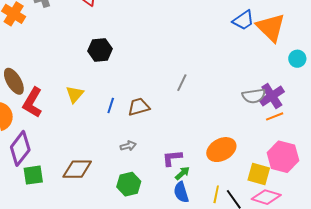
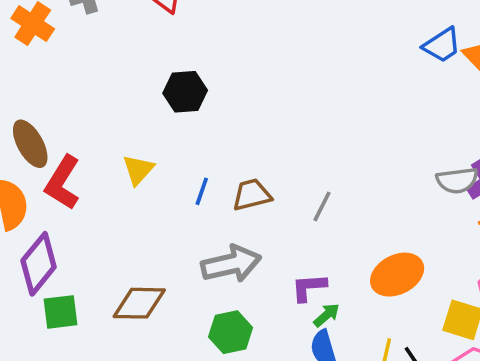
gray line: (182, 83) -> (322, 206), moved
gray arrow: (128, 146) -> (231, 264), size x2.0

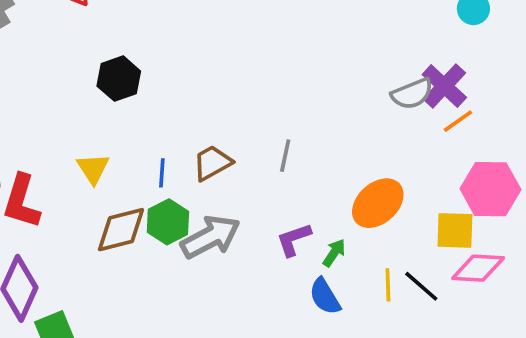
brown diamond: (139, 303) -> (121, 230), moved
green arrow: (327, 315) -> (334, 253), moved
green hexagon: (231, 332) -> (168, 222), moved

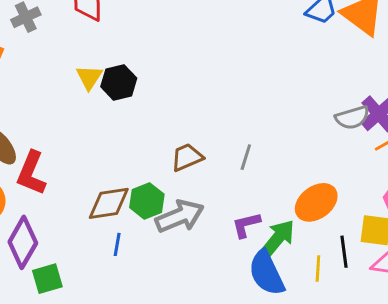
yellow triangle: (93, 168) -> (89, 77), moved
blue line: (162, 173) -> (117, 244), moved
green arrow: (334, 253) -> (277, 239), size x1.8
black line: (421, 286) -> (344, 252), moved, turned 36
blue semicircle: (325, 296) -> (267, 273), size x1.5

